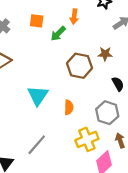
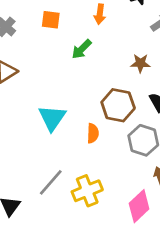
green arrow: (58, 34) -> (82, 49), moved
brown hexagon: (79, 66) -> (118, 105), moved
yellow cross: (87, 139) -> (87, 191), moved

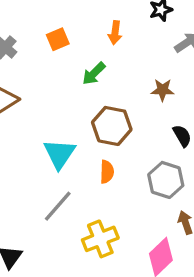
orange square: (51, 20) -> (58, 39), turned -30
brown hexagon: (118, 105) -> (112, 126), moved
gray line: (51, 182) -> (58, 206), moved

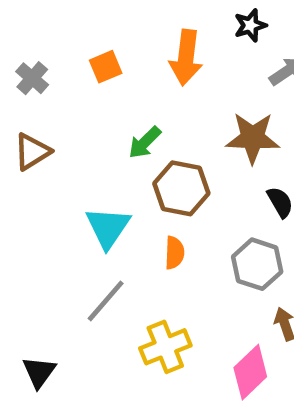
orange arrow: (115, 33) -> (186, 58), size x1.6
green arrow: (94, 74) -> (145, 142), moved
brown star: (163, 90) -> (253, 138), size x1.6

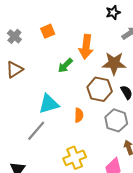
orange arrow: (186, 58) -> (86, 47), moved
brown hexagon: (181, 188) -> (100, 89), moved
cyan triangle: (108, 227) -> (49, 104), turned 40
gray line: (106, 301) -> (36, 131), moved

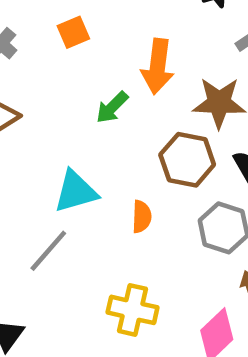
yellow cross: (75, 158) -> (133, 310), turned 35

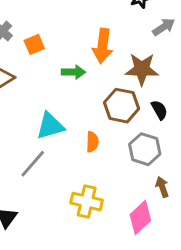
orange square: (73, 32) -> (34, 44), moved
green arrow: (112, 107) -> (73, 72), turned -135

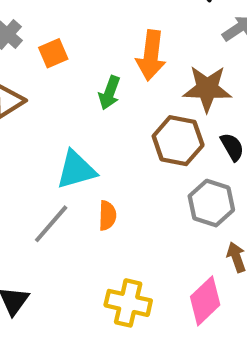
green arrow: (73, 72) -> (109, 93), turned 110
orange semicircle: (92, 142) -> (107, 216), moved
yellow cross: (87, 202) -> (128, 303), moved

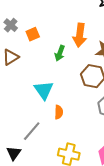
cyan triangle: (76, 170) -> (44, 90), turned -50
gray line: (51, 224) -> (32, 131), moved

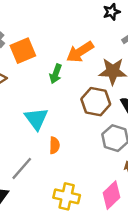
orange square: (33, 34) -> (23, 51), size x1.5
orange arrow: (80, 35) -> (80, 52), turned 50

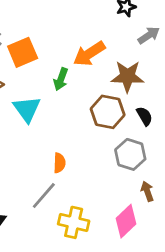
cyan triangle: (36, 119) -> (27, 109), moved
gray line: (22, 168) -> (44, 196), moved

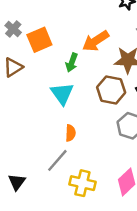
cyan triangle: (27, 109) -> (62, 94), moved

